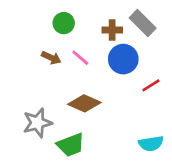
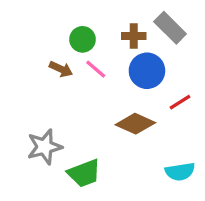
green circle: (64, 23) -> (83, 39), moved
brown diamond: (84, 103) -> (135, 124), moved

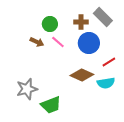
cyan semicircle: (180, 172) -> (106, 83), moved

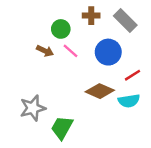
brown cross: (81, 22) -> (91, 16), moved
green trapezoid: (51, 105) -> (62, 128), turned 140

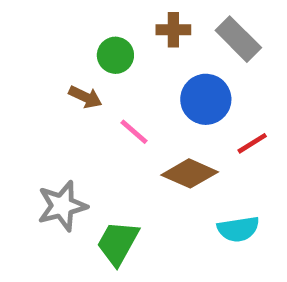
pink line: (71, 51) -> (134, 132), moved
cyan semicircle: (129, 101) -> (238, 229), moved

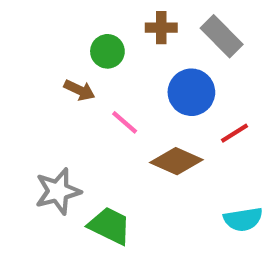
cyan semicircle: (238, 229) -> (243, 219), moved
green trapezoid: (118, 243) -> (110, 226), turned 87

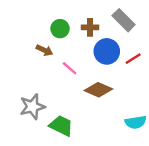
brown cross: (161, 28) -> (90, 27), moved
red line: (234, 133) -> (133, 59), moved

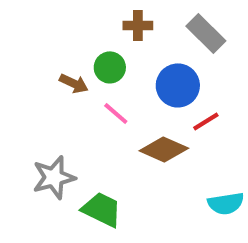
brown cross: (90, 27) -> (138, 25), moved
green circle: (60, 29) -> (110, 67), moved
red line: (133, 59) -> (206, 122), moved

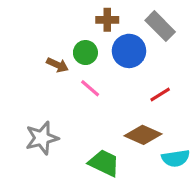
blue circle: (178, 85) -> (129, 51), moved
brown diamond: (164, 150) -> (143, 135), moved
green trapezoid: (102, 210) -> (104, 163), moved

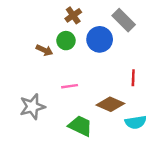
brown cross: (107, 20) -> (73, 15), moved, turned -35
pink line: (90, 88) -> (70, 86), moved, turned -49
red line: (160, 94) -> (133, 78), moved, turned -56

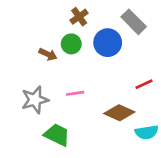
red line: (133, 78) -> (144, 84), turned 63
gray star: (32, 107) -> (35, 100), moved
green trapezoid: (80, 126) -> (57, 135), moved

